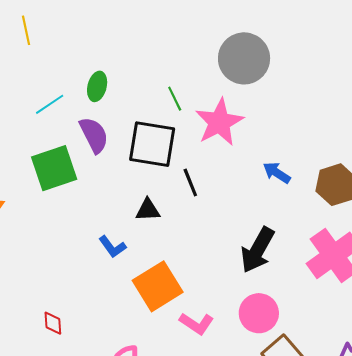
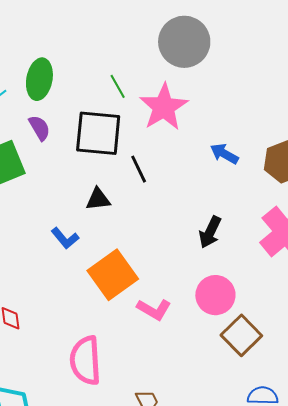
green ellipse: (97, 86) -> (39, 79), size x1.4
purple semicircle: (94, 135) -> (39, 128), size x0.7
black arrow: (257, 250) -> (210, 232), size x0.7

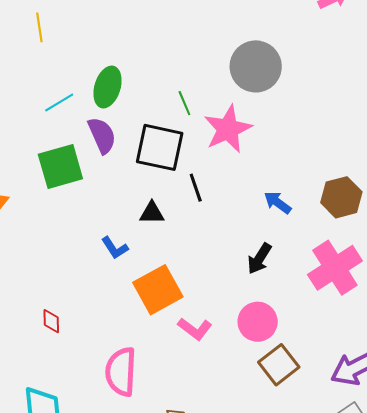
purple semicircle: (39, 128) -> (102, 135), size x1.4
blue arrow: (224, 154) -> (278, 203), moved

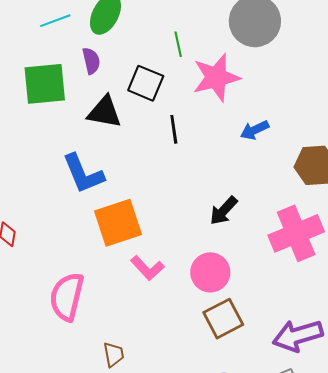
purple semicircle: (102, 135) -> (91, 61), size x0.7
black square: (160, 147) -> (146, 83), size x0.7
blue arrow: (278, 203) -> (254, 130), moved, turned -72
black triangle: (152, 213) -> (105, 112), moved, size x1.4
blue L-shape: (115, 248) -> (83, 174), size x1.6

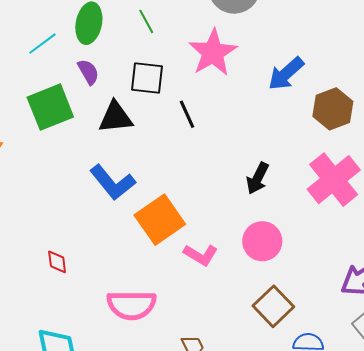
green line: (178, 44) -> (146, 21), moved
blue arrow: (254, 130) -> (286, 74), moved, size x1.4
pink semicircle: (67, 297) -> (132, 305), turned -87
brown square: (223, 319) -> (273, 306), moved

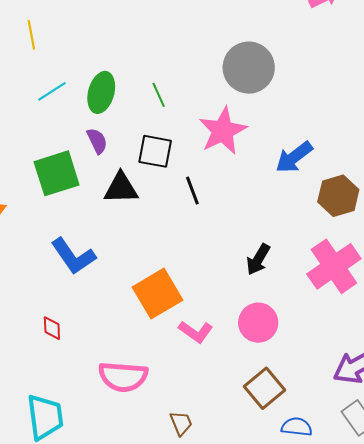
cyan line: (42, 44) -> (52, 91), moved
blue L-shape: (113, 182) -> (73, 256), moved

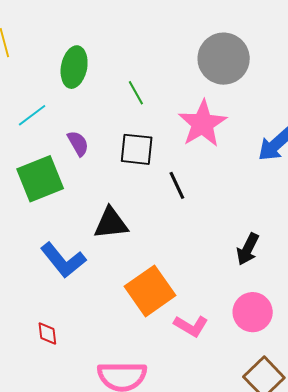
cyan line: (52, 91) -> (32, 115), moved
green ellipse: (101, 92) -> (74, 67), moved
black triangle: (121, 188) -> (111, 223), moved

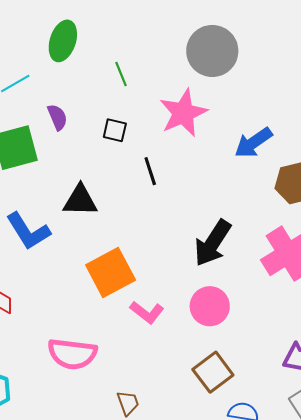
black square: (137, 149) -> (115, 130), size x0.7
black arrow: (248, 249) -> (213, 243), size x1.5

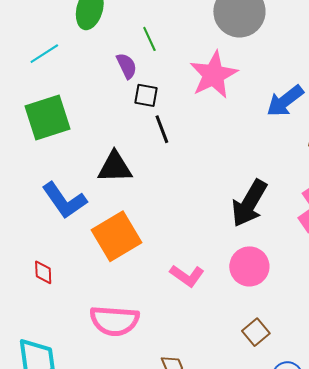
purple semicircle: (57, 117) -> (127, 66), moved
black line: (150, 171) -> (162, 129), moved
orange square: (111, 272) -> (116, 236), moved
brown square: (213, 372) -> (256, 332), size x0.7

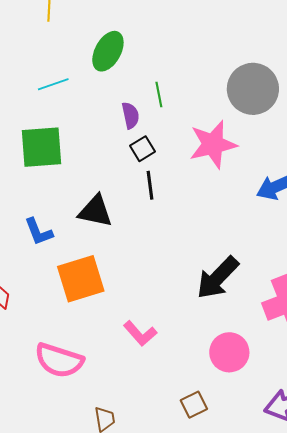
black square: (146, 95) -> (142, 149), turned 35
blue L-shape: (64, 200) -> (39, 232), size x0.7
pink circle: (249, 266) -> (229, 352), moved

